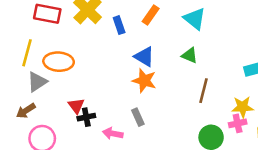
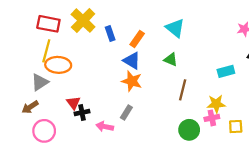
orange rectangle: (151, 15) -> (137, 39), moved
yellow line: (27, 53) -> (46, 51), moved
gray rectangle: (138, 117) -> (126, 113), turned 56

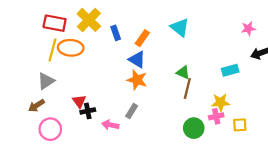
green triangle: (171, 59) -> (183, 72), moved
orange ellipse: (58, 65) -> (71, 48), moved

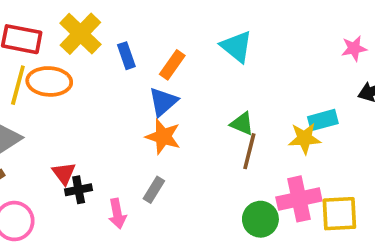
blue triangle: (137, 60) -> (163, 102), turned 48
yellow star: (220, 102) -> (304, 138), moved
pink cross: (216, 116) -> (299, 199), size x1.6
pink arrow: (110, 125) -> (117, 214), turned -112
yellow square: (240, 125) -> (339, 214), size x1.5

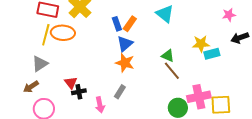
blue rectangle: (126, 56) -> (117, 24), moved
yellow star: (304, 138) -> (201, 44), moved
brown line: (249, 151) -> (172, 71), turned -54

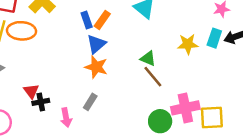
cyan rectangle: (212, 54) -> (214, 38), moved, turned -56

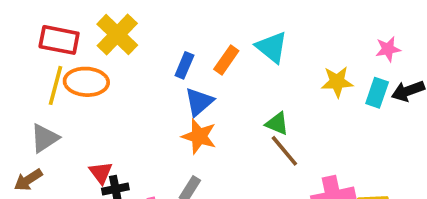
blue rectangle: (87, 20) -> (184, 65), turned 42
orange rectangle: (102, 20) -> (226, 60), moved
yellow star: (188, 44) -> (337, 82), moved

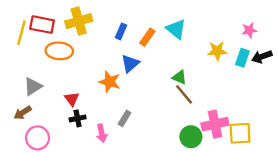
yellow cross: (117, 35) -> (79, 21), turned 30
blue rectangle: (184, 65) -> (121, 31), moved
yellow line: (55, 85) -> (21, 33), moved
orange star: (199, 136) -> (110, 82), moved
red triangle: (101, 173) -> (72, 99), moved

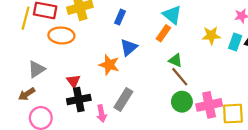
orange rectangle: (147, 37) -> (163, 33), moved
black cross: (78, 118) -> (79, 100), size x1.5
gray rectangle: (124, 118) -> (123, 100), size x1.5
green circle: (191, 137) -> (182, 102), moved

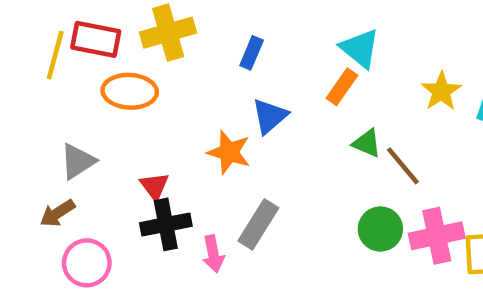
yellow star: (211, 35) -> (441, 91), turned -30
brown line: (180, 77) -> (403, 166), moved

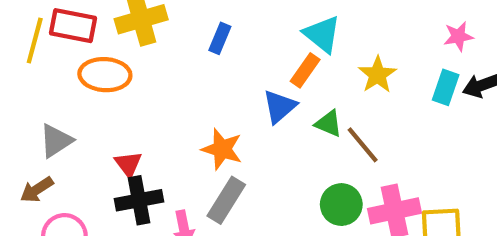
yellow star: (441, 91) -> (377, 75), moved
blue triangle: (270, 116) -> (280, 107), moved
orange star: (229, 152) -> (222, 149), moved

